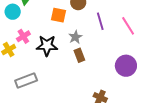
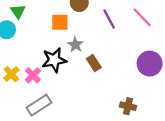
pink cross: (23, 36) -> (33, 75), moved
gray star: (75, 37) -> (75, 45), moved

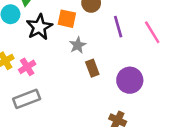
black star: (54, 60) -> (39, 27), moved, turned -30
purple circle: (150, 64) -> (130, 80), moved

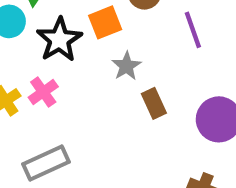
orange square: (67, 19) -> (105, 22), turned -30
pink cross: (27, 67) -> (43, 92), moved

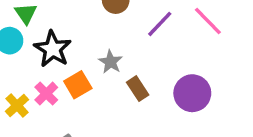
orange square: (105, 22) -> (78, 85), moved
purple line: (193, 30) -> (160, 24), turned 72

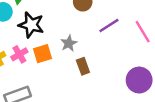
black star: (53, 49) -> (31, 25), turned -30
purple circle: (192, 93) -> (139, 80), moved

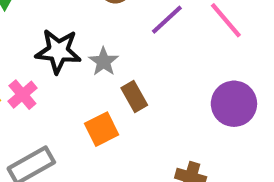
black star: (31, 25) -> (58, 51), moved
orange square: (42, 54) -> (102, 129), moved

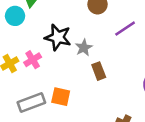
orange square: (102, 129) -> (61, 97), moved, turned 30

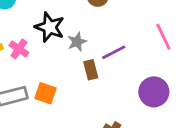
purple line: (125, 29) -> (114, 52), moved
pink cross: (33, 60) -> (19, 49), turned -30

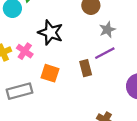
gray star: (77, 42) -> (107, 30), moved
orange square: (45, 93) -> (50, 73), moved

